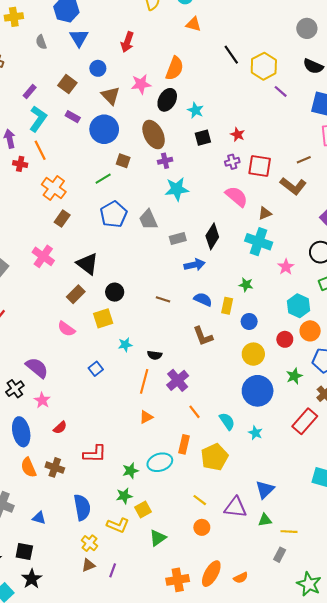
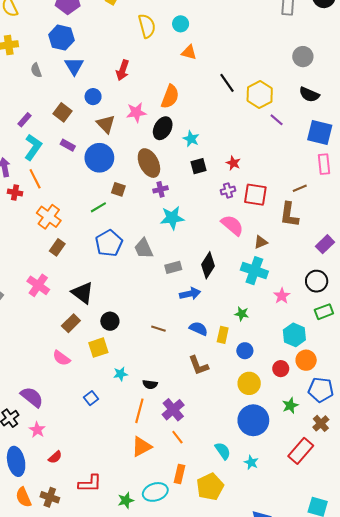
brown L-shape: (293, 186) -> (289, 215), turned 60
orange line: (194, 412) -> (177, 437), moved
orange triangle: (146, 417) -> (142, 447), size x1.5

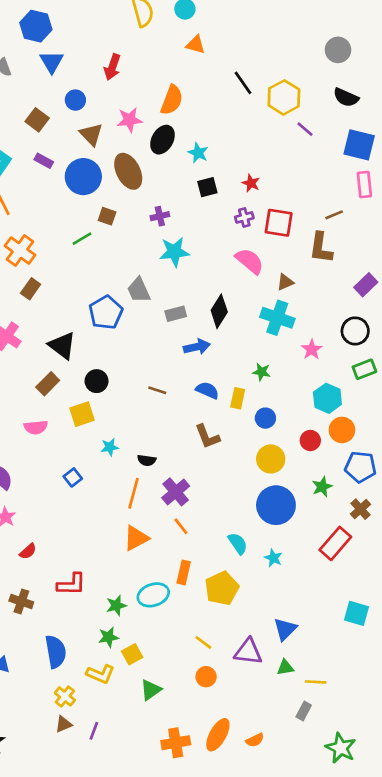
brown ellipse: (149, 163) -> (128, 171), moved
blue pentagon: (109, 243) -> (106, 312), moved
pink semicircle: (61, 358) -> (36, 427), turned -42

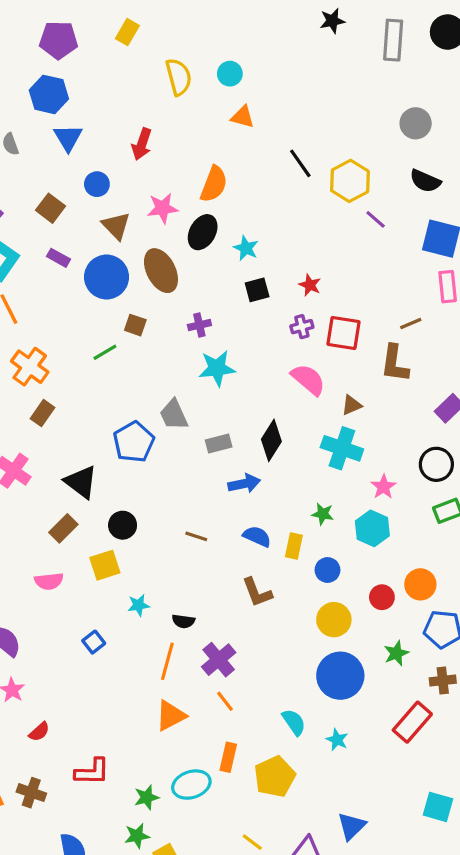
cyan hexagon: (327, 398) -> (372, 528), moved
brown cross: (360, 509) -> (443, 680), turned 36

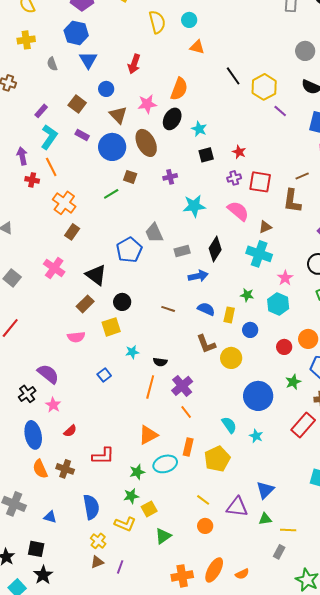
cyan star: (217, 368) -> (194, 206), moved
yellow circle: (334, 620) -> (231, 358), moved
orange triangle: (171, 716) -> (148, 435), moved

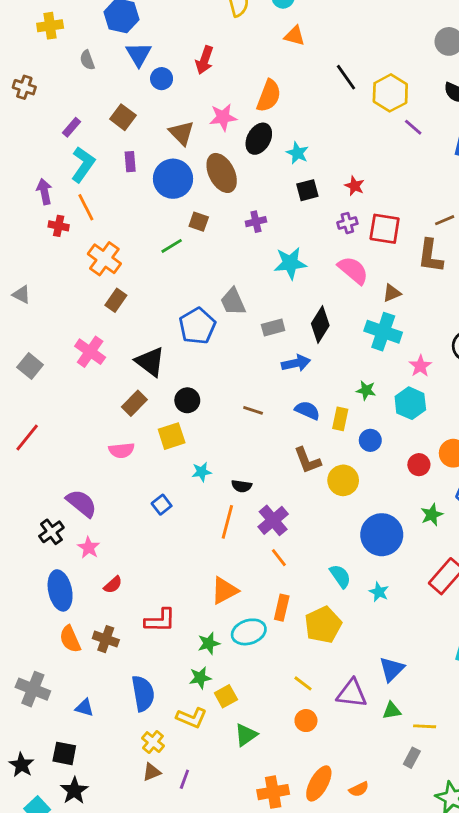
blue circle: (106, 89) -> (162, 79), moved
purple rectangle: (82, 135) -> (130, 162), turned 56

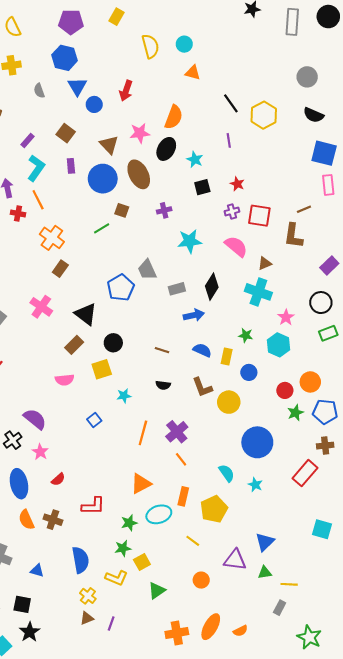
purple line: (413, 127) -> (229, 140), moved, turned 40
black semicircle: (242, 486) -> (163, 385), moved
green star: (432, 515) -> (295, 413), moved
yellow line: (303, 683) -> (193, 541), moved

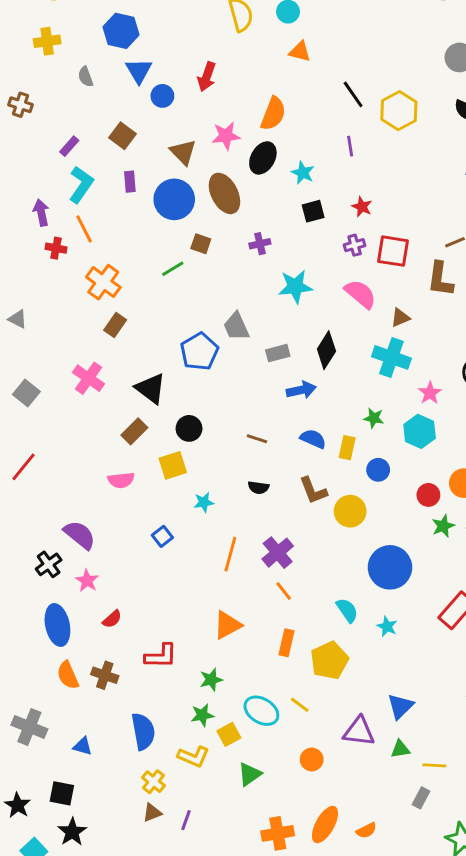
cyan ellipse: (159, 514) -> (261, 711), moved, turned 50

